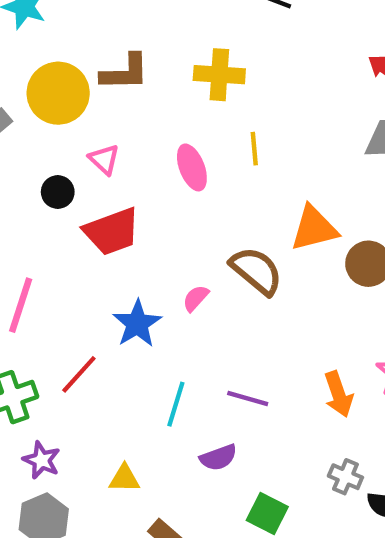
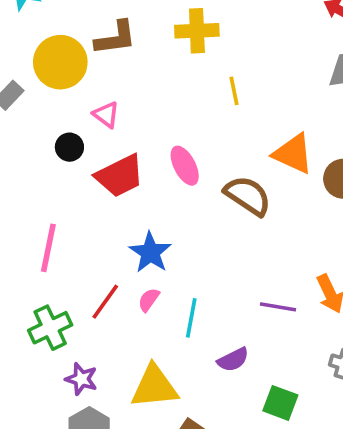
pink ellipse: (192, 167) -> (185, 166), moved
orange triangle: (314, 228) -> (293, 154), turned 45
pink semicircle: (196, 298) -> (149, 300), moved
purple line: (248, 399) -> (278, 307), moved
yellow triangle: (124, 478) -> (154, 387), size x1.8

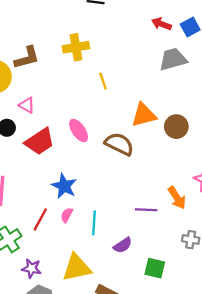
orange triangle: (293, 154) -> (144, 115), turned -32

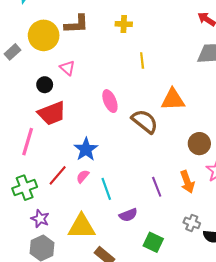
yellow cross: (76, 47) -> (124, 24), size x0.7
brown circle: (176, 127) -> (199, 144), moved
red trapezoid: (40, 142) -> (52, 113), moved
purple line: (146, 210) -> (157, 187), turned 54
cyan line: (94, 223) -> (106, 189), turned -35

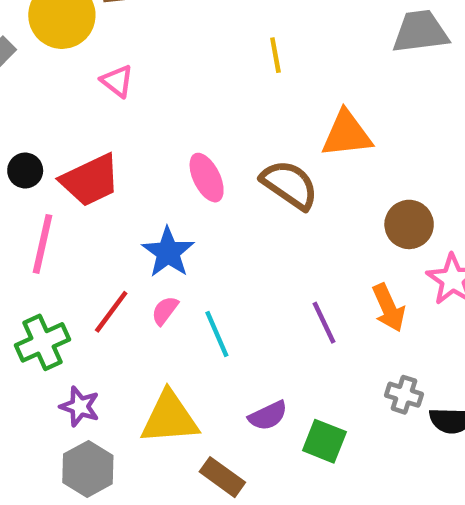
black circle: (45, 85) -> (25, 171), moved
pink ellipse: (110, 101) -> (207, 178), moved
purple semicircle: (128, 215) -> (268, 416), moved

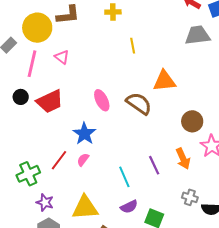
pink line: (42, 244) -> (32, 64), moved
cyan line: (217, 334) -> (124, 177), moved

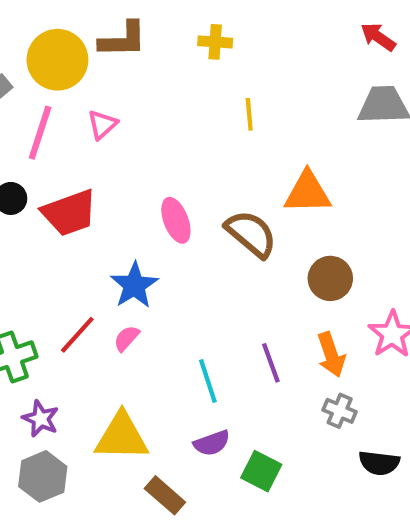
pink triangle: (62, 57) -> (102, 125), turned 35
brown circle: (192, 121) -> (330, 278), moved
gray cross: (190, 197) -> (340, 411), moved

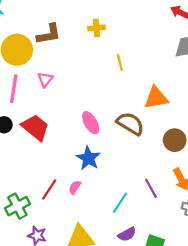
red trapezoid: (69, 213) -> (35, 127), turned -112
blue star: (134, 285) -> (88, 158), moved
cyan line: (208, 381) -> (120, 203), turned 60

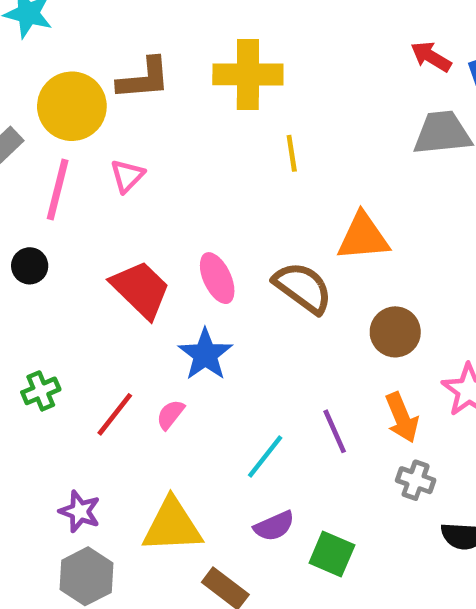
yellow cross: (96, 28) -> (248, 74), size x1.8
red trapezoid: (35, 127) -> (141, 289), moved
green cross: (17, 206) -> (41, 391), moved, size x0.7

